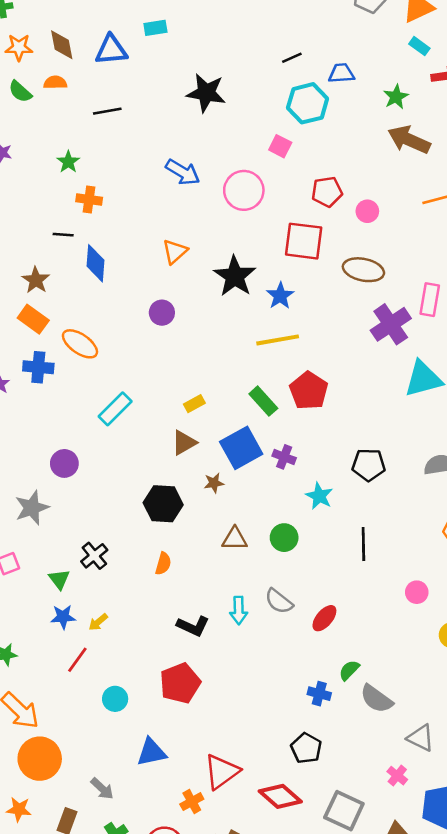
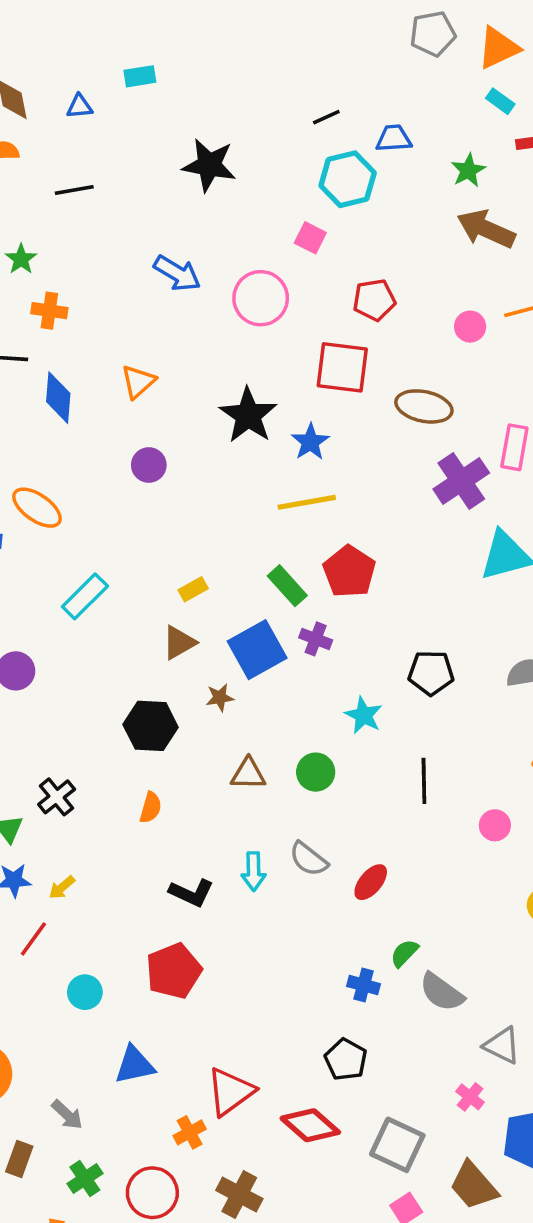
blue triangle: (111, 50) -> (80, 106), size x0.6
pink circle: (367, 211) -> (470, 327), moved
orange triangle: (175, 252) -> (138, 382), moved
purple cross: (284, 457) -> (316, 639), moved
pink circle: (417, 592) -> (495, 825), moved

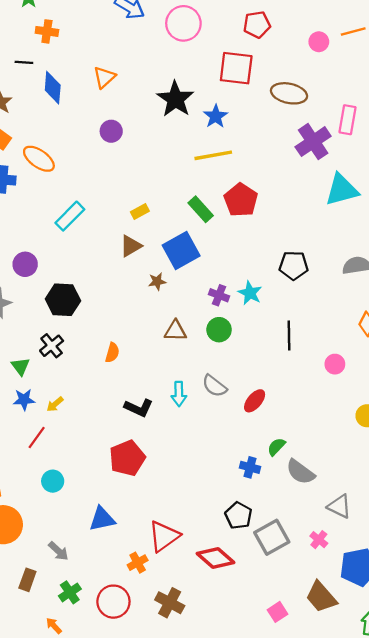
purple cross: (316, 639) -> (219, 295), moved
black hexagon: (151, 726) -> (63, 300), moved
cyan circle: (85, 992) -> (53, 481), moved
gray square: (397, 1145) -> (272, 537), moved, turned 36

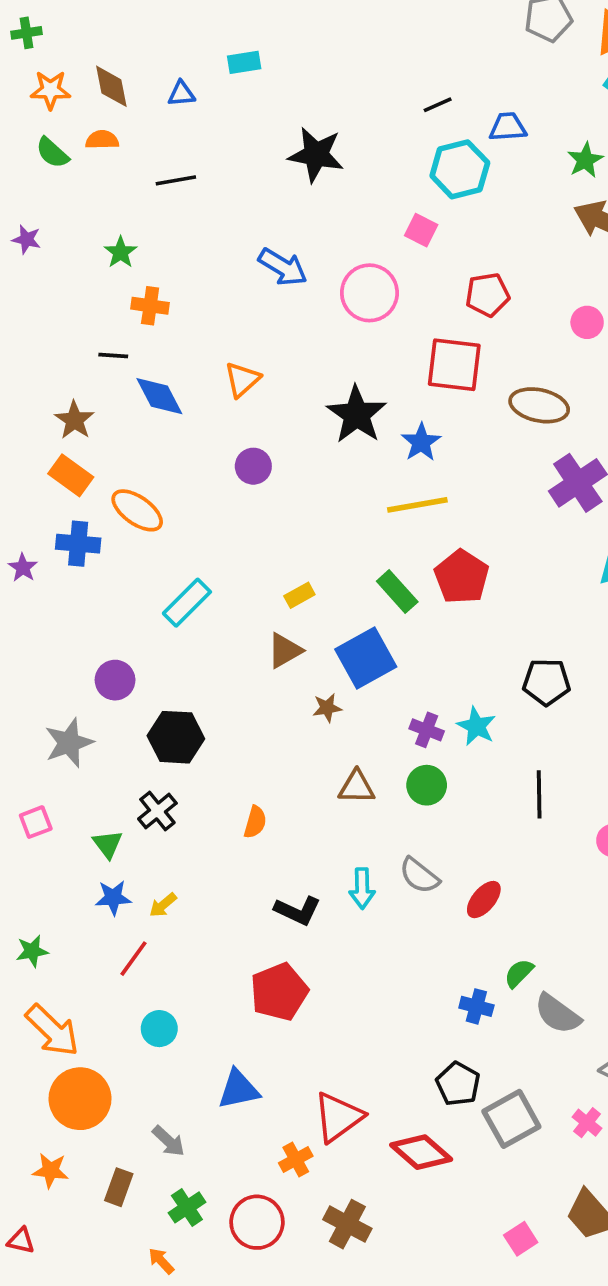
blue diamond: (53, 88) -> (159, 396), turned -32

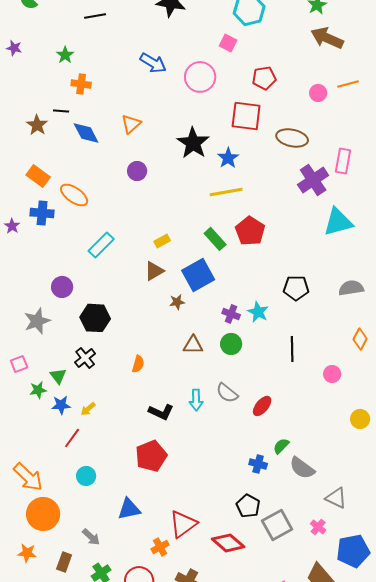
brown star: (74, 420) -> (37, 125), moved
green star: (32, 951) -> (38, 390), moved

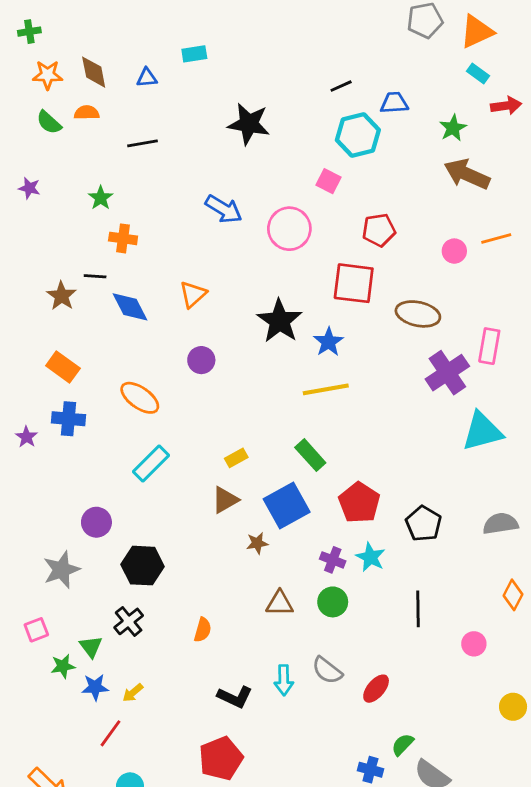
orange ellipse: (74, 195) -> (140, 398), moved
red pentagon: (250, 231) -> (359, 503), moved
black pentagon: (296, 288) -> (424, 524), turned 30

